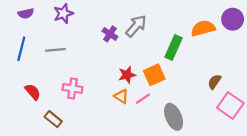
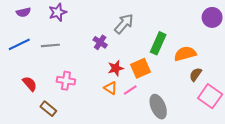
orange semicircle: (203, 28) -> (185, 54), moved
purple cross: (110, 34) -> (100, 42), moved
blue line: (21, 49) -> (19, 44), turned 50

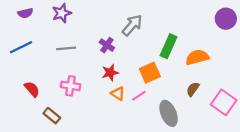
gray line: (50, 45) -> (66, 48), moved
red star: (116, 68) -> (110, 73), moved
brown semicircle: (196, 74) -> (193, 89), moved

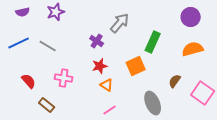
purple circle: (226, 19) -> (191, 17), moved
gray line: (66, 48) -> (48, 46), moved, turned 36
orange semicircle: (197, 57) -> (193, 49), moved
pink line: (139, 96) -> (110, 110), moved

